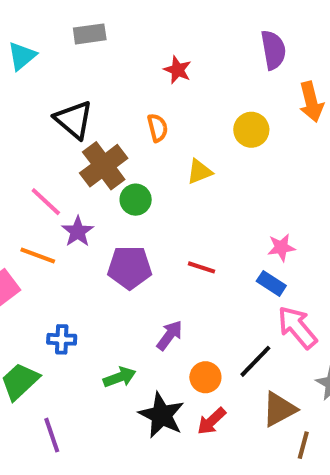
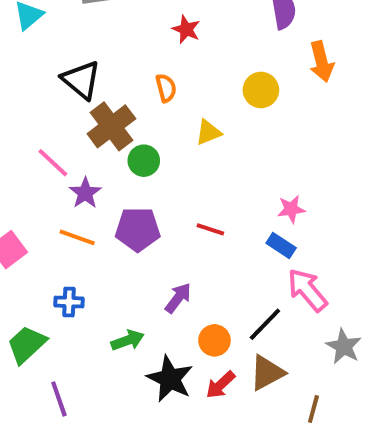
orange line: (38, 255) -> (77, 237), moved
brown triangle: (279, 409) -> (267, 373), moved

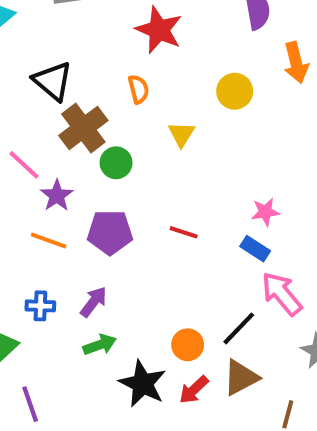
red star: (186, 29) -> (159, 30), size x1.6
yellow triangle: (208, 132) -> (181, 134), turned -36
purple arrow: (178, 298) -> (94, 302), moved

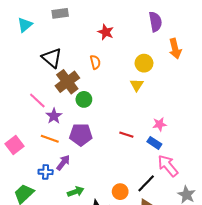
red star: (159, 30) -> (106, 32), size x0.7
yellow triangle: (181, 134) -> (137, 85), moved
red line: (184, 232) -> (126, 135), moved
purple arrow: (94, 302) -> (63, 163), moved

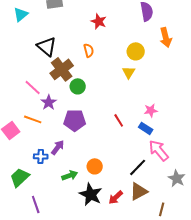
red line: (126, 135) -> (119, 120), turned 40
orange line: (50, 139) -> (33, 119), moved
orange circle: (120, 192) -> (95, 166), moved

